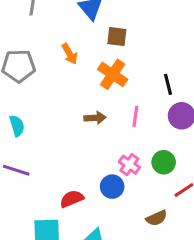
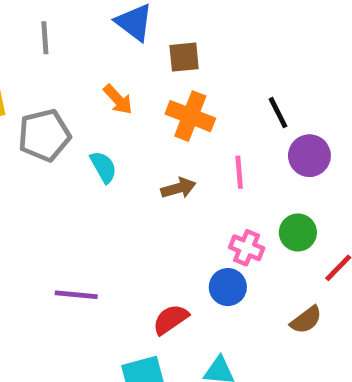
cyan semicircle: (17, 126) -> (103, 167), moved

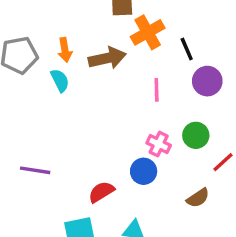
orange arrow: (118, 99) -> (65, 50), moved, turned 30
orange cross: (190, 116) -> (148, 32), moved, turned 36
brown arrow: (178, 188) -> (107, 58), moved, size x1.5

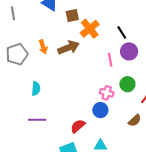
black line: (187, 49) -> (122, 32), moved
cyan semicircle: (60, 80) -> (36, 89), moved, turned 40
pink line: (157, 90) -> (110, 60), moved

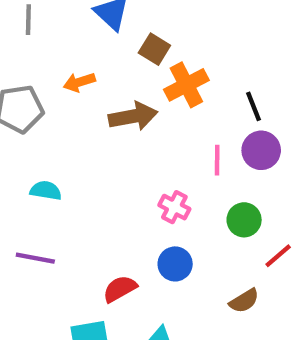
brown square: (72, 15) -> (154, 49), turned 32
orange arrow: (43, 47) -> (79, 82), moved, turned 80
cyan semicircle: (36, 89) -> (46, 191), turned -96
pink cross: (107, 93) -> (174, 207), moved

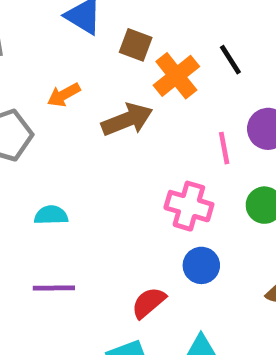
black line: (254, 106) -> (230, 60), moved
pink cross: (174, 207) -> (189, 206), size x1.4

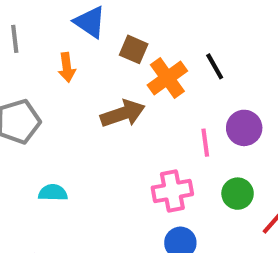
orange arrow: (64, 95) -> (67, 67), moved, turned -72
pink cross: (189, 206) -> (172, 191), turned -30

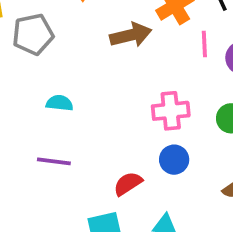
pink line: (205, 143) -> (204, 44), moved

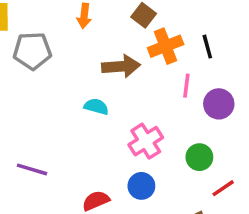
cyan semicircle: (60, 103) -> (96, 107), moved
pink cross: (171, 111) -> (146, 141), turned -36

